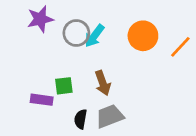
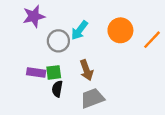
gray circle: (76, 33) -> (58, 41), moved
purple rectangle: (42, 100) -> (36, 72), moved
black semicircle: (81, 119) -> (57, 89), moved

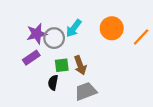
purple star: (34, 16) -> (37, 34), moved
purple rectangle: (36, 72) -> (31, 58), moved, turned -42
green square: (54, 72) -> (62, 65), moved

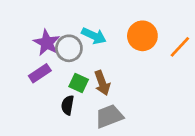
cyan arrow: (74, 28) -> (94, 36), turned -102
purple star: (37, 34) -> (47, 43), turned -30
green square: (62, 65) -> (79, 83), turned 32

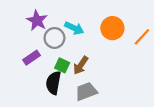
purple star: (47, 43) -> (37, 20), moved
brown arrow: (102, 83) -> (81, 65), turned 54
black semicircle: (68, 105) -> (53, 83), size x1.5

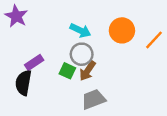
purple star: (37, 20) -> (16, 16), moved
gray circle: (54, 38) -> (82, 54), moved
black semicircle: (53, 83) -> (23, 83), moved

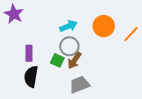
cyan arrow: (80, 30) -> (68, 26), turned -48
purple rectangle: (34, 63) -> (29, 53), turned -56
black semicircle: (23, 83) -> (31, 77), moved

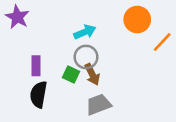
orange circle: (104, 26) -> (137, 20), moved
brown arrow: (74, 60) -> (92, 74), turned -60

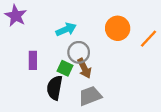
orange circle: (137, 20) -> (118, 28), moved
cyan arrow: (85, 32) -> (66, 29), moved
black semicircle: (39, 94) -> (55, 88), moved

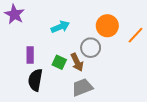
gray circle: (79, 52) -> (91, 48), moved
black semicircle: (55, 88) -> (35, 80), moved

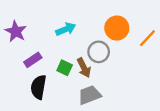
purple star: (14, 14) -> (16, 31), moved
purple rectangle: (30, 55) -> (33, 60), turned 56

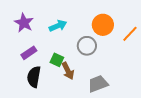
purple star: (16, 31) -> (24, 23), moved
brown arrow: (84, 68) -> (68, 71), moved
gray trapezoid: (90, 95) -> (98, 84), moved

